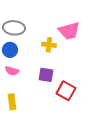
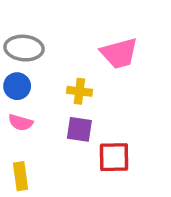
yellow cross: (49, 45) -> (79, 91), moved
red square: (66, 91) -> (114, 157), turned -30

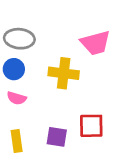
yellow cross: (79, 91) -> (64, 73), size x1.5
purple square: (79, 129) -> (57, 137), moved

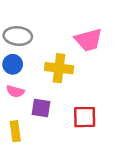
purple square: (57, 137) -> (41, 108), moved

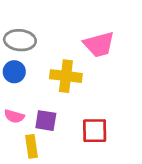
pink semicircle: (15, 91) -> (14, 116), moved
yellow rectangle: (15, 131) -> (31, 146), moved

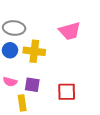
yellow cross: (66, 76) -> (34, 51), moved

